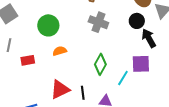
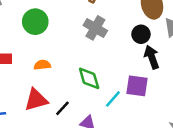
orange semicircle: (60, 51) -> (42, 65), moved
green diamond: (100, 64) -> (89, 78), turned -55
black line: (83, 93) -> (62, 108), turned 40

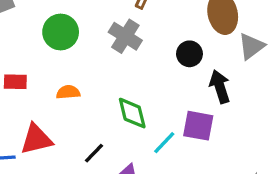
gray cross: (95, 28) -> (125, 36), moved
black circle: (141, 34) -> (189, 54), moved
red triangle: (36, 100) -> (36, 139), moved

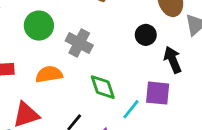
gray cross: (125, 36) -> (79, 43), moved
orange semicircle: (68, 92) -> (49, 74), size x1.4

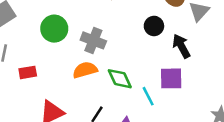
orange semicircle: (49, 74) -> (85, 70), moved
cyan line: (131, 109) -> (148, 96), turned -60

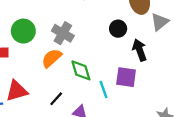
green circle: (54, 29) -> (23, 31), moved
orange semicircle: (85, 70) -> (52, 58), turned -35

